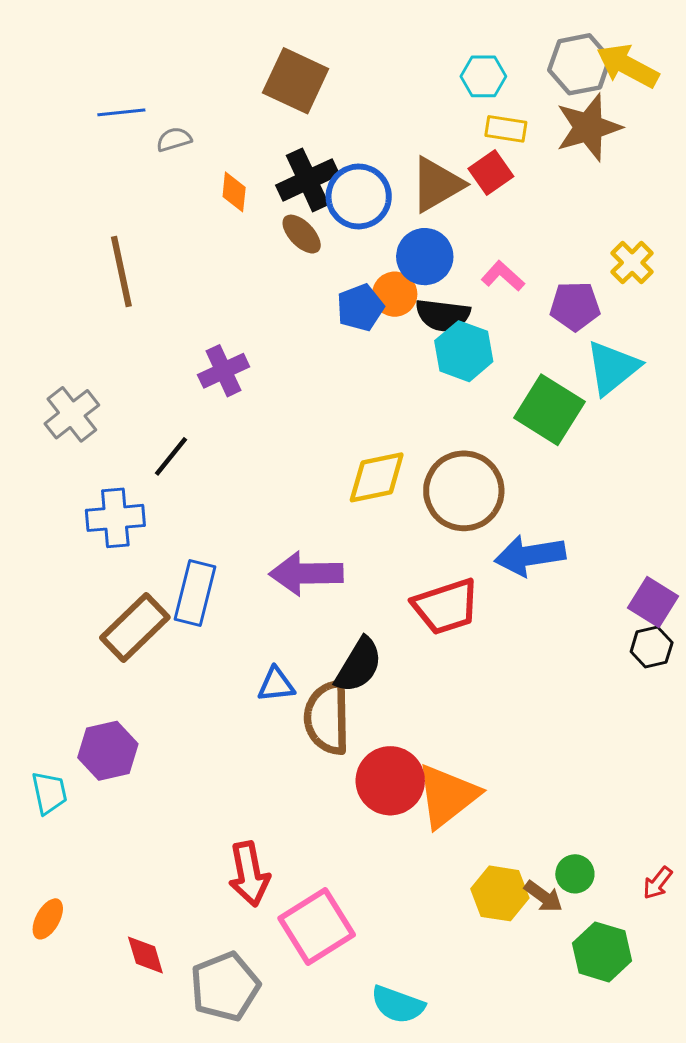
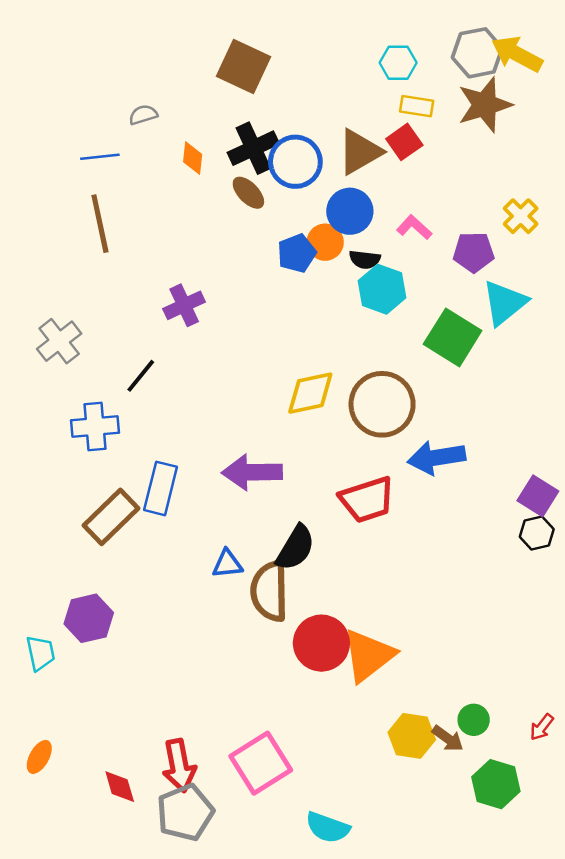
blue line: (121, 112) -> (100, 157), moved
black semicircle: (443, 315) -> (365, 259), size x0.7
red arrow: (249, 874) -> (179, 766), moved

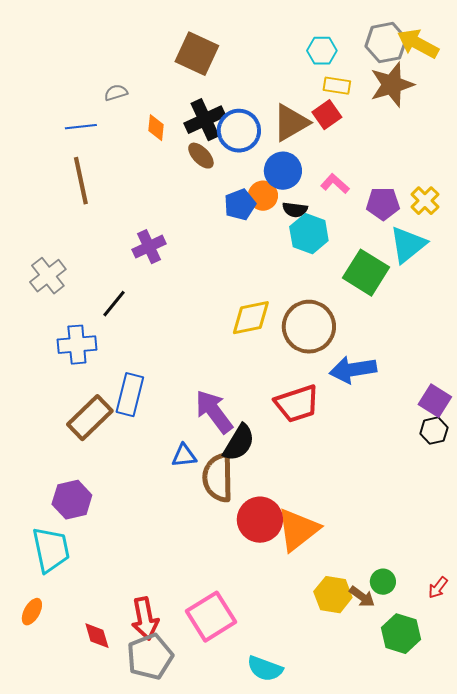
yellow cross: (521, 216) -> (425, 201), moved
purple arrow: (252, 472) -> (214, 412), moved, turned 54
cyan trapezoid: (41, 653) -> (51, 550), moved, size x1.6

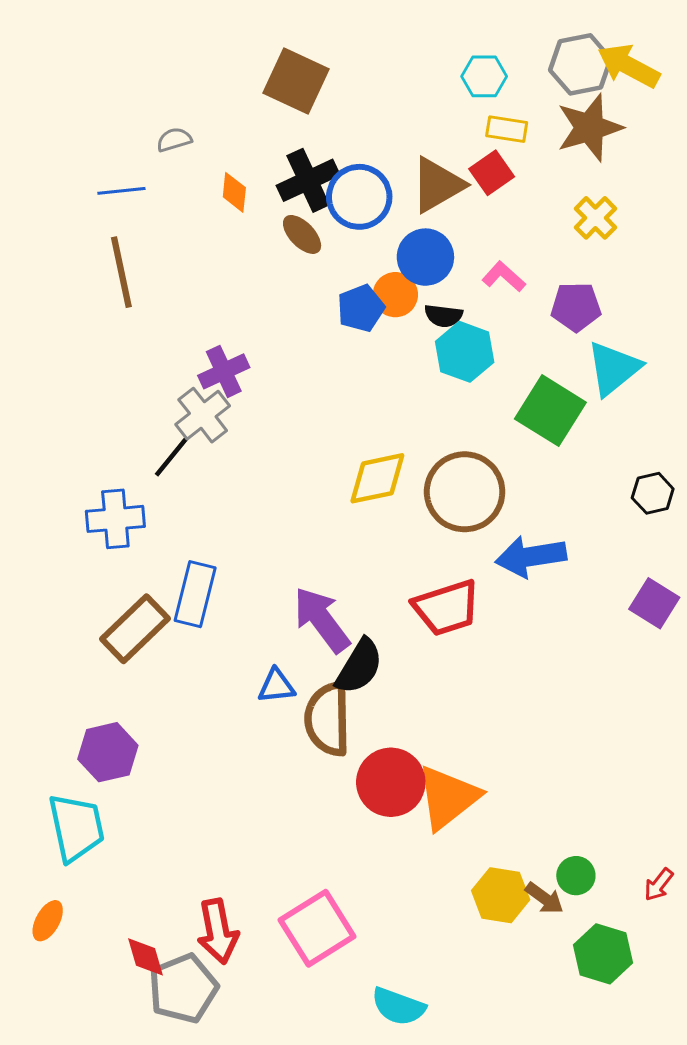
yellow cross: (425, 201) -> (595, 218), moved
gray cross: (48, 276) -> (203, 415), moved
black hexagon: (434, 431) -> (653, 493), moved
gray pentagon: (150, 657) -> (183, 988), moved

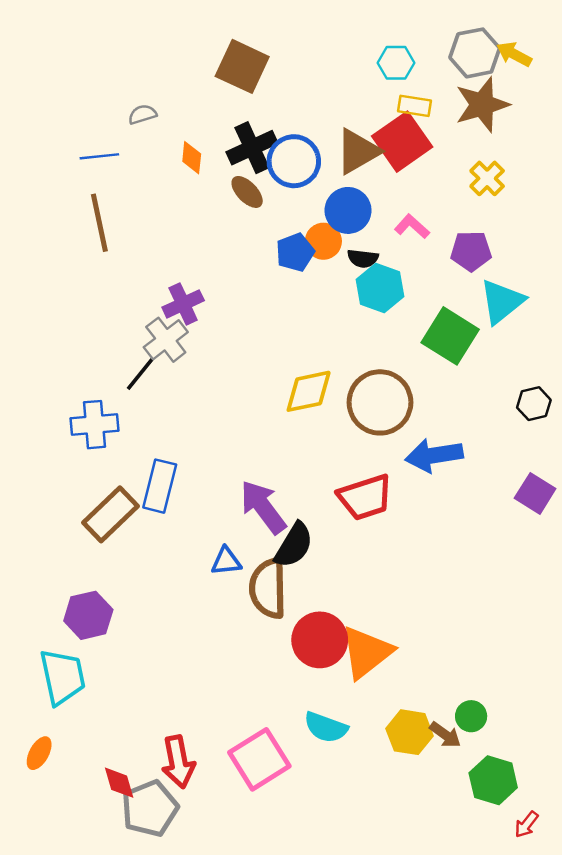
yellow arrow: (629, 66) -> (514, 54), size x0.7
red square: (492, 173) -> (402, 142), size x1.6
red arrow: (659, 885) -> (526, 825), moved
cyan semicircle: (398, 1007) -> (326, 727), moved

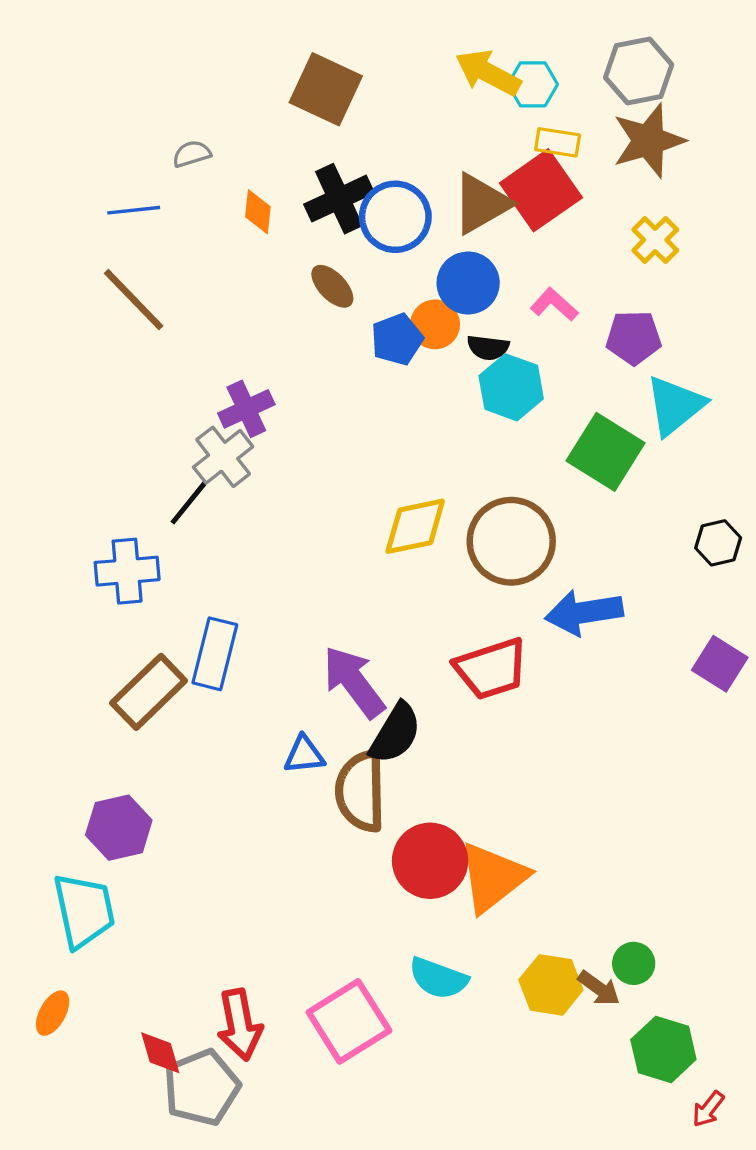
yellow arrow: (514, 54) -> (488, 73), moved, size x1.4
brown ellipse: (247, 192) -> (332, 286), moved
brown line: (99, 223) -> (134, 300), turned -32

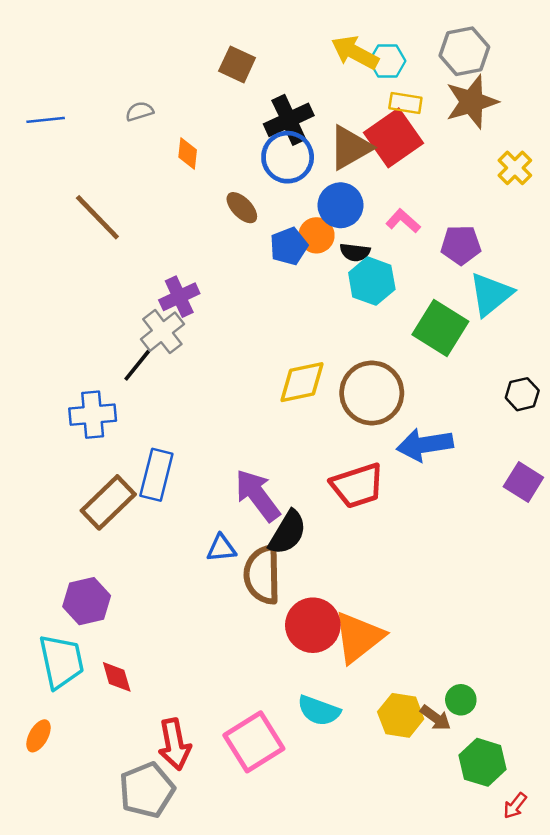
brown square: (326, 89) -> (237, 64), size x0.7
black cross: (339, 199) -> (289, 120), moved
blue line: (134, 210) -> (46, 120), moved
yellow cross: (655, 240) -> (515, 168), moved
red diamond: (160, 1053) -> (117, 677), moved

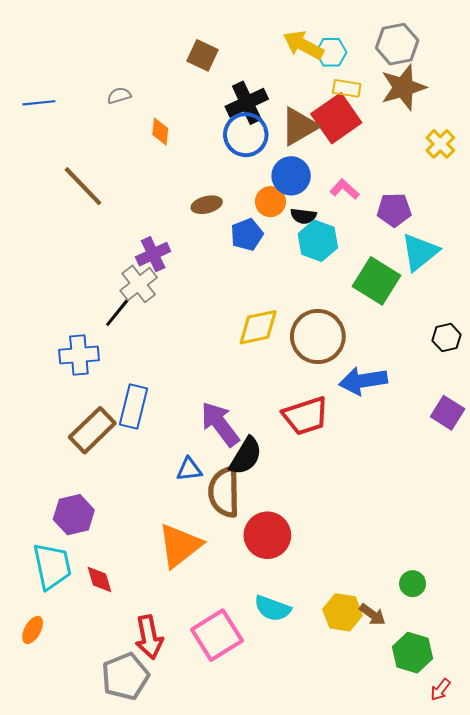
brown ellipse: (242, 208) -> (207, 205), moved, turned -60
blue pentagon: (289, 246) -> (247, 235), moved
orange triangle: (359, 637) -> (180, 546), moved
green circle: (461, 700) -> (413, 584), moved

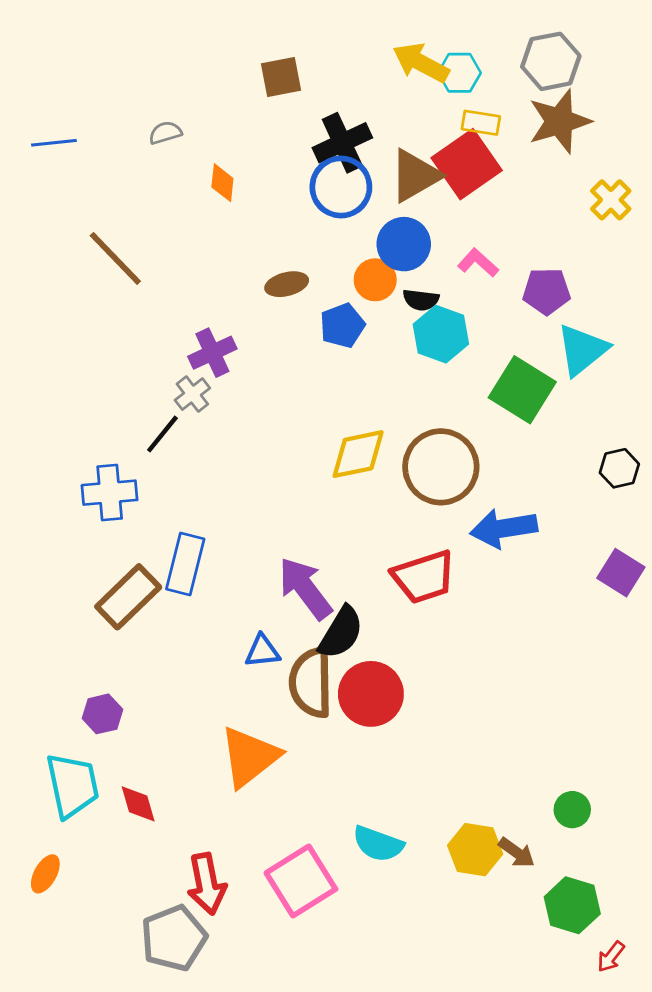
brown square: (203, 55) -> (281, 77), turned -36
gray cross: (139, 284) -> (192, 394), size x0.7
purple hexagon: (74, 515) -> (102, 714), size x0.7
red circle: (267, 535) -> (371, 694), moved

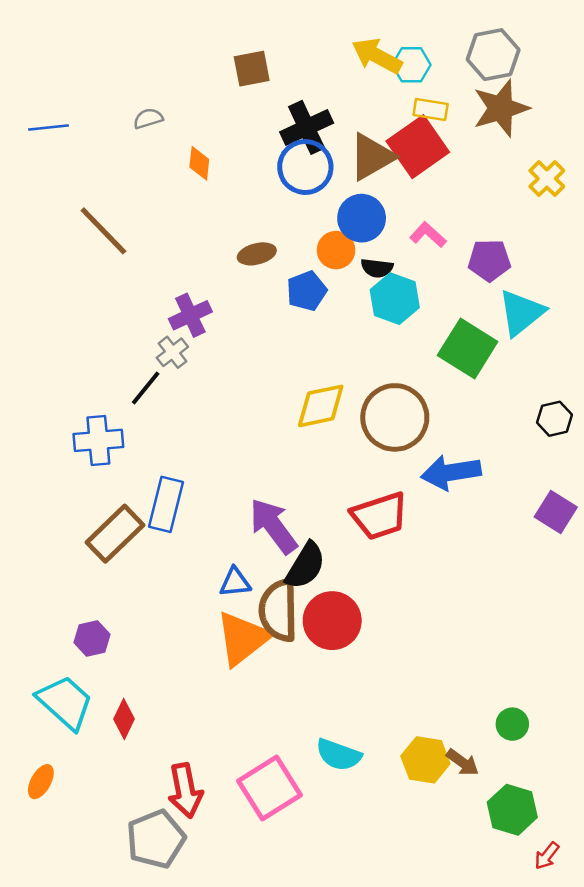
orange triangle: (250, 757) -> (243, 638), moved
cyan trapezoid: (72, 785) -> (65, 702), turned -36
red diamond: (138, 804) -> (124, 719), turned 42

